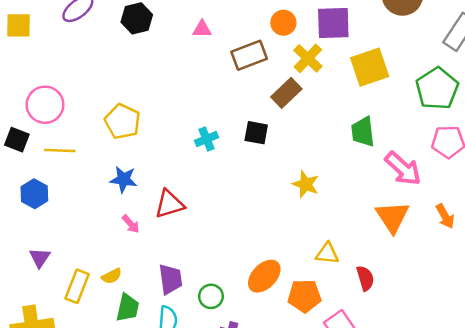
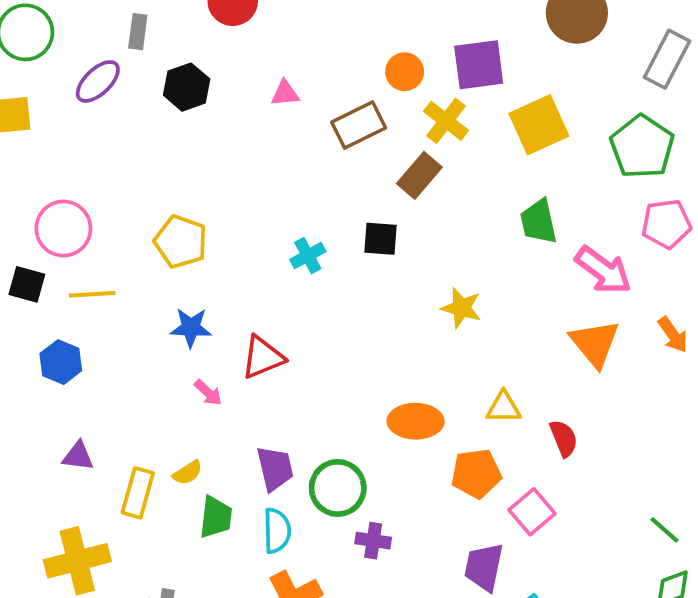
purple triangle: (40, 258) -> (78, 456), turned -50
orange ellipse: (264, 276) -> (416, 421), moved, turned 52
green circle: (211, 296) -> (338, 488), size x1.5

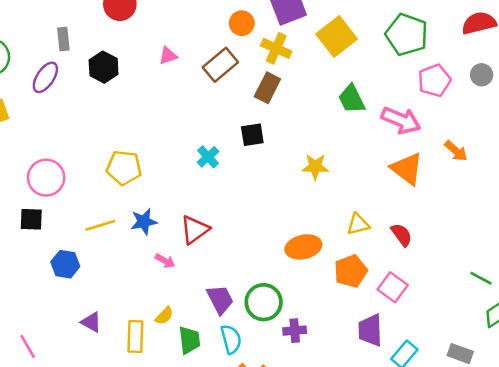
yellow line: (92, 294) -> (100, 225), moved
purple triangle: (78, 456) -> (91, 322), turned 35

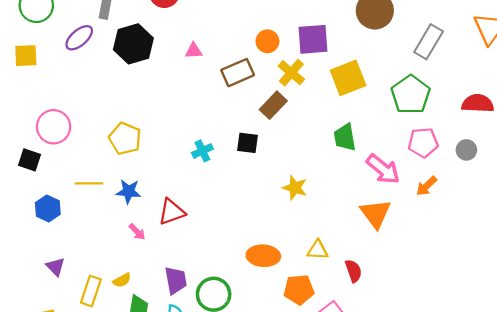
black hexagon: (104, 67) -> (133, 44), size x1.4
orange arrow: (456, 151) -> (426, 186), moved, turned 80

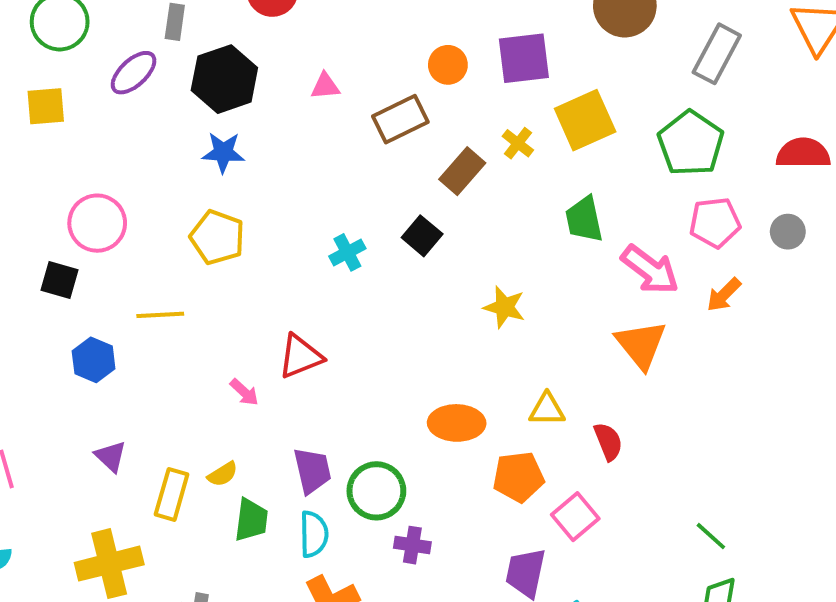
yellow cross: (291, 73) -> (518, 143), moved, size x0.7
black square: (248, 143) -> (422, 236), turned 35
blue star: (129, 191) -> (223, 152), moved

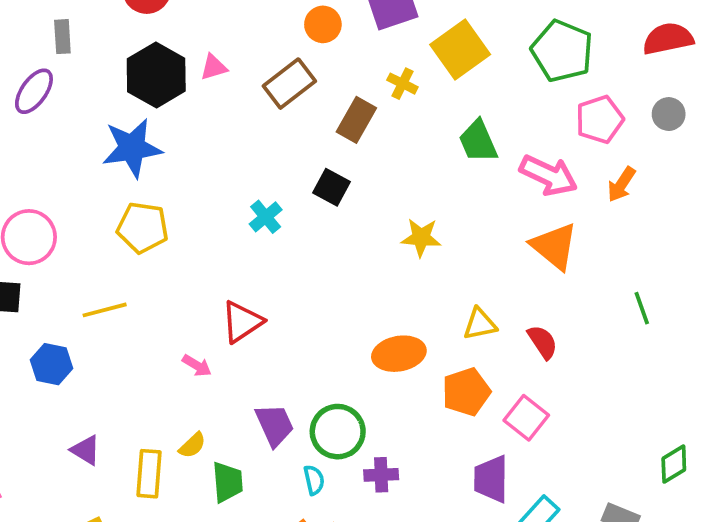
black hexagon: (224, 79) -> (156, 75), moved
blue star: (223, 152) -> (132, 148), size x1.5
cyan semicircle: (314, 534) -> (314, 480), moved, size x0.7
green line: (711, 536) -> (642, 308), moved, turned 40

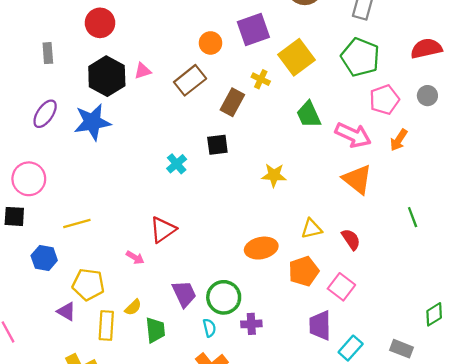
purple ellipse: (34, 91) -> (45, 114), moved
black square: (331, 187) -> (217, 145), turned -35
yellow pentagon: (143, 228) -> (88, 284), moved

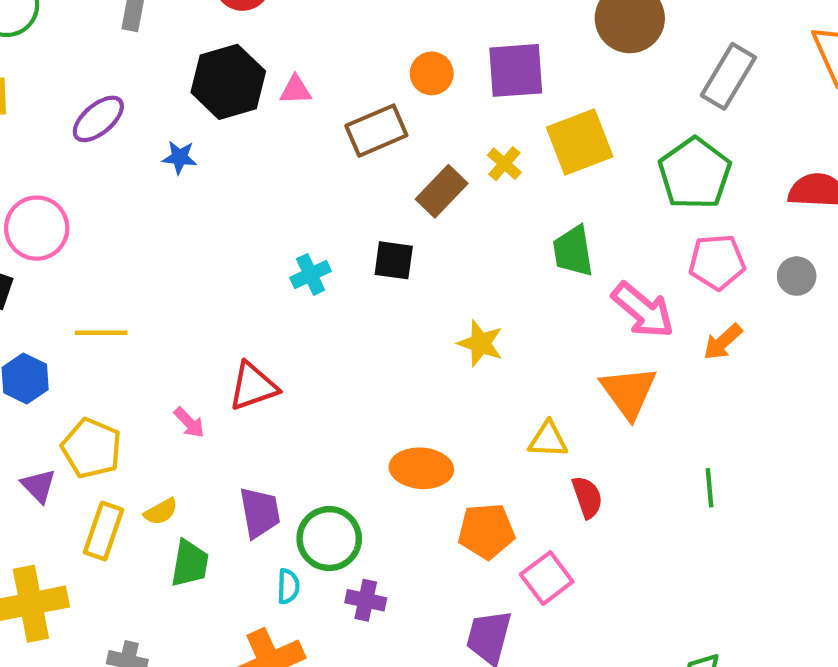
blue star: (92, 122) -> (179, 157), size x0.5
yellow triangle: (311, 229) -> (548, 440), moved

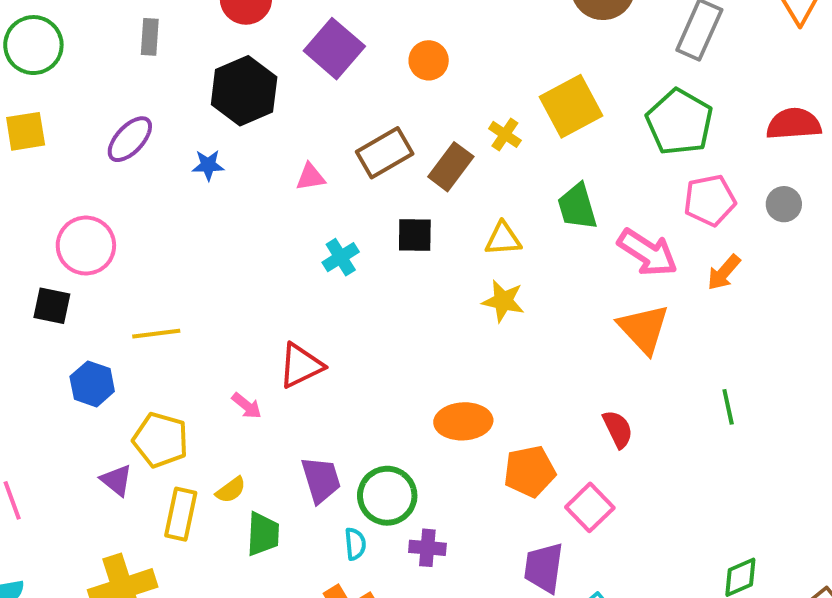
purple square: (516, 70) -> (334, 49), moved, turned -38
pink triangle: (295, 90) -> (310, 177), moved
brown rectangle: (376, 131) -> (385, 153), moved
yellow triangle: (548, 440) -> (503, 239), moved

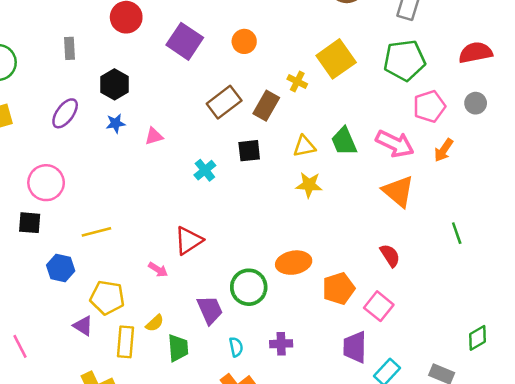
black hexagon: (244, 91) -> (114, 84), moved, size x0.7
green pentagon: (679, 122) -> (404, 60), turned -30
pink triangle: (310, 177) -> (154, 136), moved
green trapezoid: (577, 207) -> (344, 141), moved
green circle: (387, 496) -> (249, 287), moved

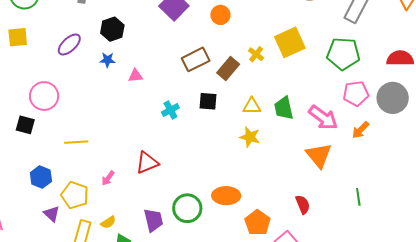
gray circle: (476, 103) -> (393, 98), size x1.8
blue hexagon: (61, 268) -> (41, 177), moved
pink arrow: (158, 270) -> (108, 178), moved, turned 84
orange pentagon: (339, 288) -> (258, 223), turned -30

